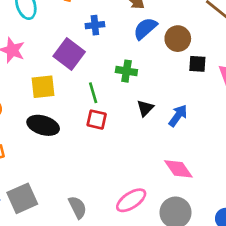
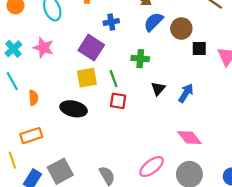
yellow square: (43, 87) -> (87, 78), moved

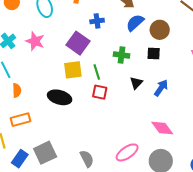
black square: (199, 48) -> (154, 54), moved
orange semicircle: (33, 98) -> (17, 90), moved

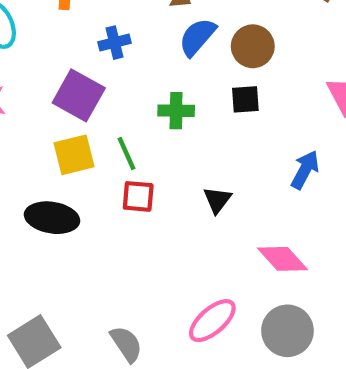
black triangle: (136, 83) -> (217, 200), moved
blue arrow: (161, 88) -> (305, 170), moved

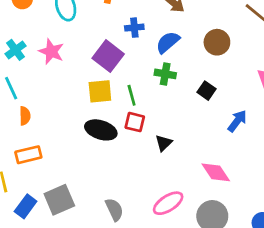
blue semicircle: (197, 37) -> (168, 42), moved
black square: (245, 99) -> (206, 91), moved, turned 30
black triangle: (217, 200) -> (164, 143), moved
black ellipse: (52, 218) -> (101, 130), moved

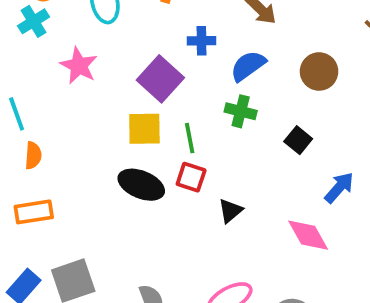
cyan cross: (16, 50) -> (33, 21), moved
pink diamond: (216, 172) -> (308, 235), moved

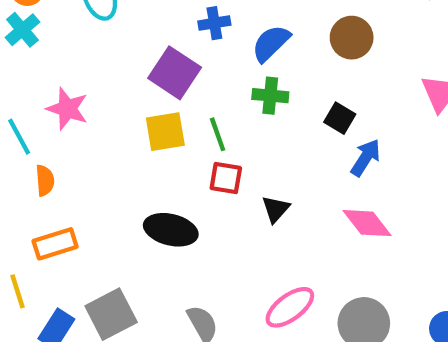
pink star: (79, 66) -> (67, 109), moved
black ellipse: (141, 185) -> (171, 230), moved
blue arrow: (339, 188) -> (366, 158), moved

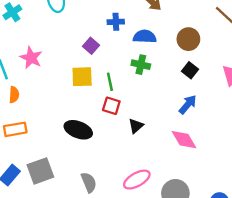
blue semicircle: (271, 43) -> (145, 37), turned 40
purple square: (175, 73) -> (91, 46), size x0.6
black square: (340, 118) -> (190, 70), moved

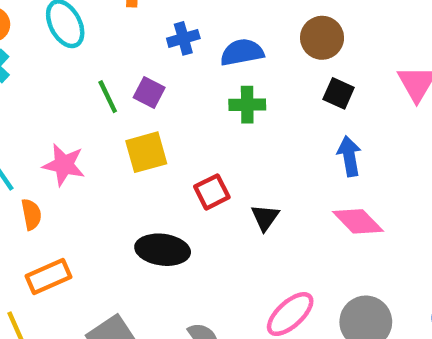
pink star: (31, 58) -> (64, 165), moved
green line: (110, 82) -> (108, 97), moved
blue arrow: (188, 104) -> (349, 156), turned -36
red square: (111, 106) -> (212, 192), turned -30

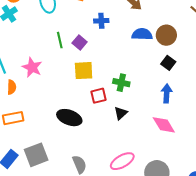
blue semicircle: (242, 52) -> (142, 34), moved
green cross: (247, 105) -> (121, 83), moved
yellow square: (146, 152) -> (84, 71), moved

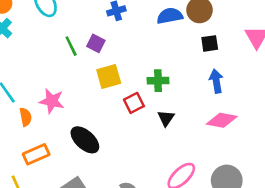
black square: (168, 63) -> (210, 43), turned -32
pink star: (32, 67) -> (52, 101), moved
black ellipse: (69, 118) -> (85, 140), moved, turned 35
pink diamond: (164, 125) -> (222, 120), turned -35

